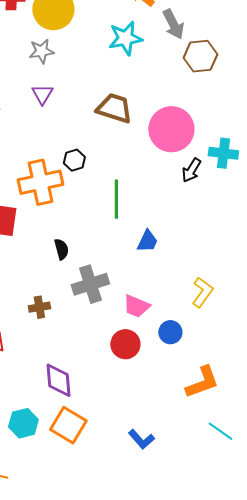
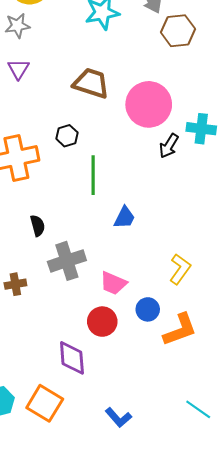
black hexagon: (74, 160) -> (67, 136), moved
purple diamond: (58, 380) -> (72, 358), moved
orange L-shape: (202, 382) -> (180, 330), moved

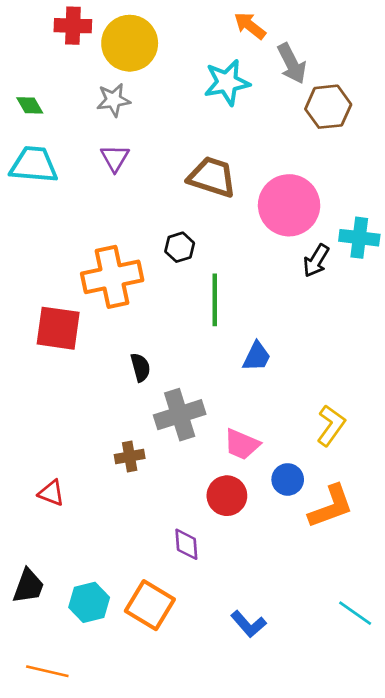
brown cross: (15, 284) -> (130, 457), moved
purple diamond: (72, 358) -> (186, 544), size x0.7

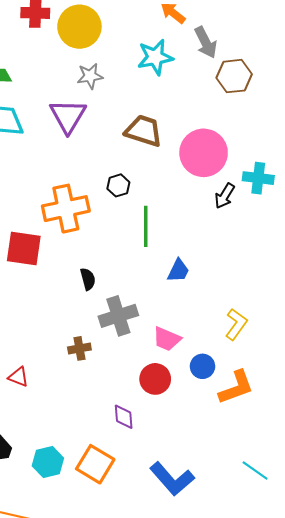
gray star: (113, 100) -> (90, 76), moved
purple triangle: (115, 158) -> (68, 116), size x1.6
blue L-shape: (249, 624) -> (172, 479), size x1.6

